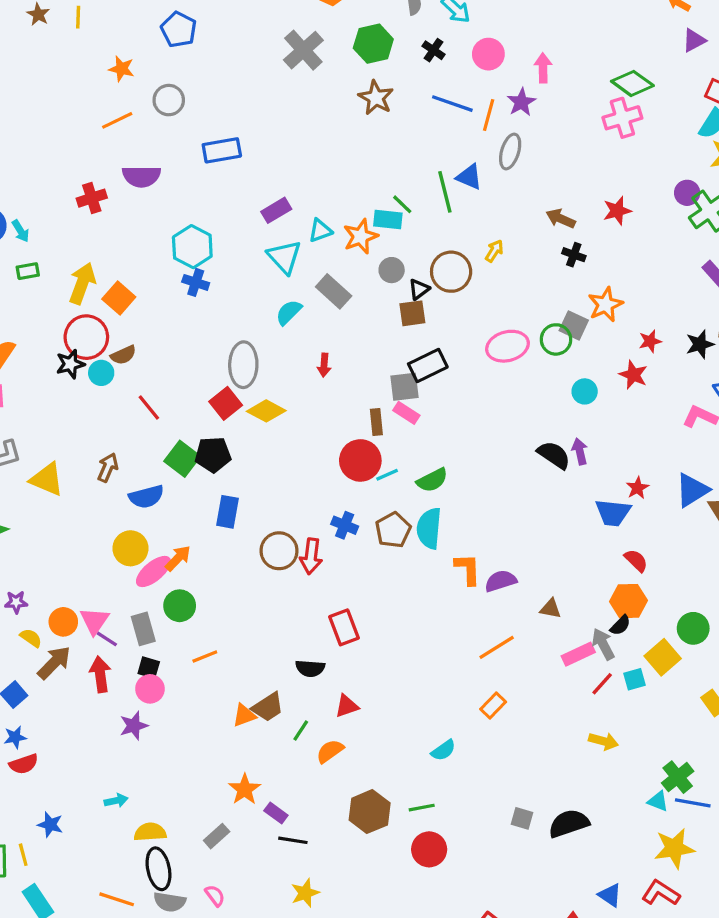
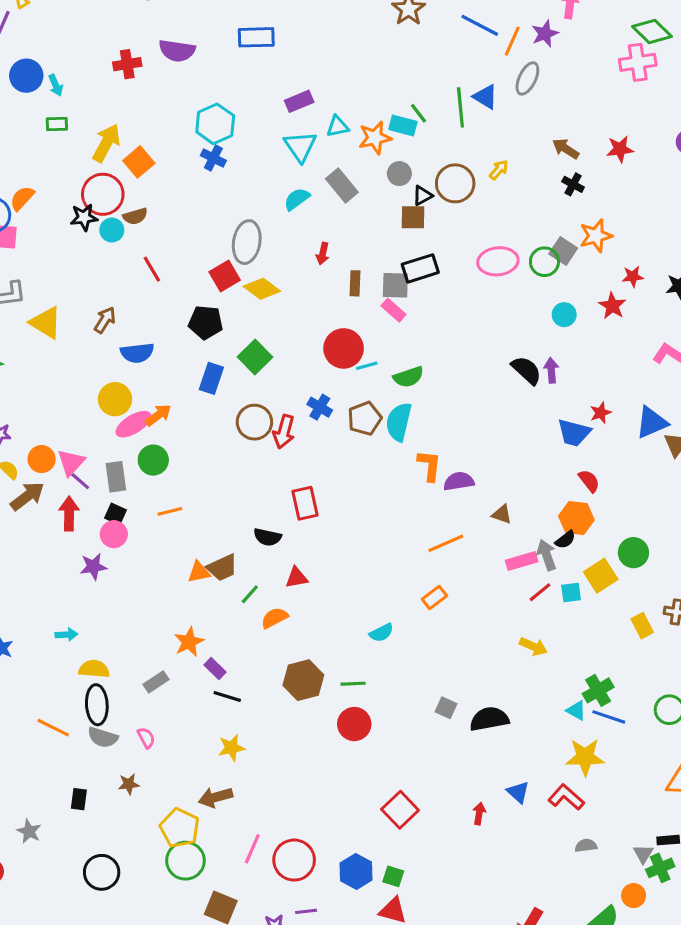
brown rectangle: (376, 422) -> (355, 283), moved
green square: (182, 459) -> (255, 357), moved

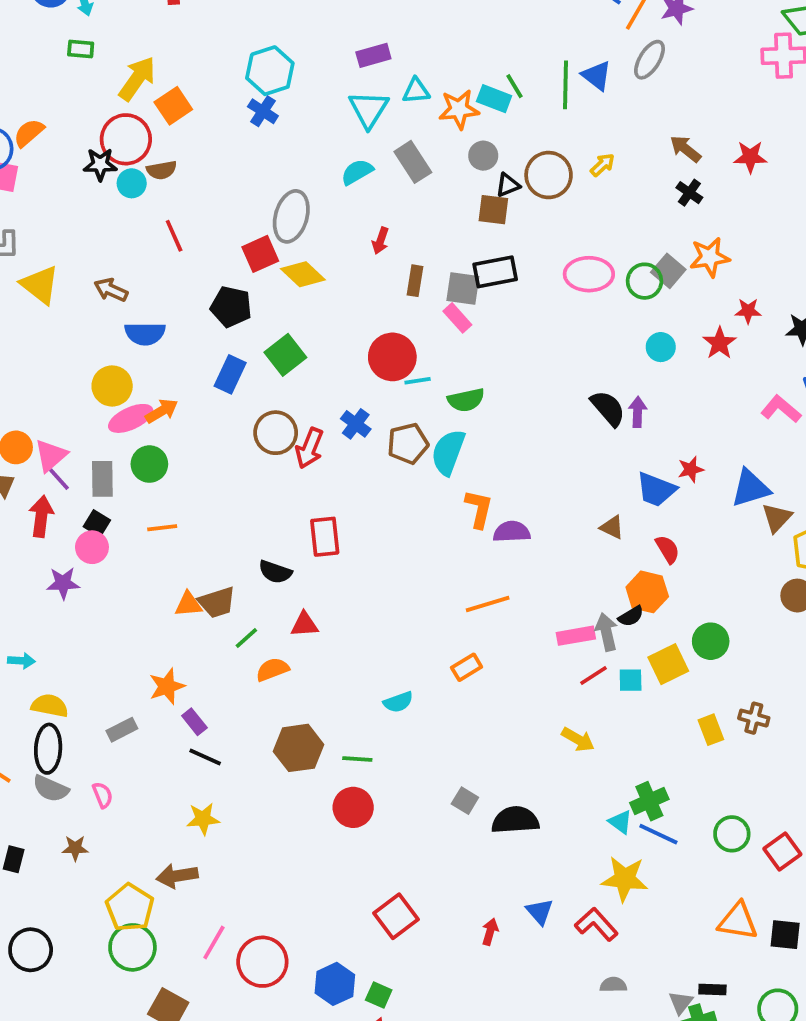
brown arrow: (105, 320) -> (111, 290), turned -104
brown triangle: (502, 514) -> (612, 527), moved

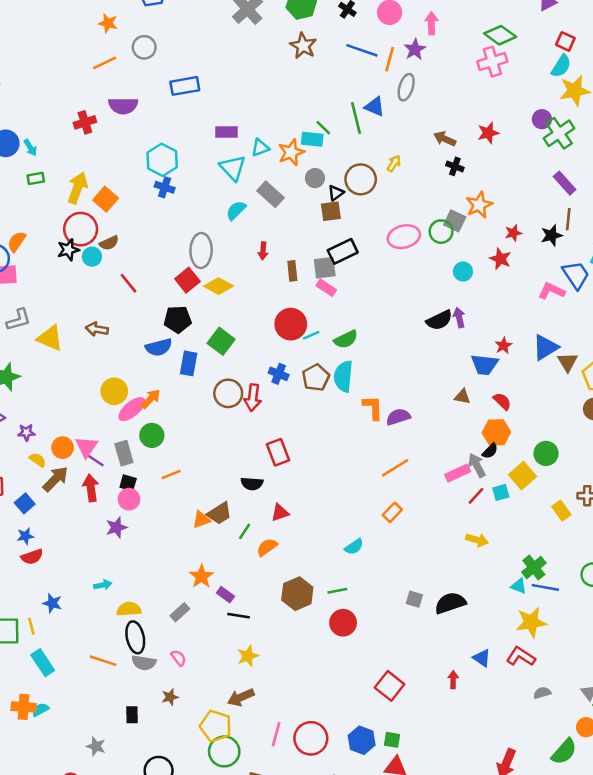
purple rectangle: (373, 55) -> (227, 132), turned 30
blue semicircle: (145, 334) -> (159, 347), moved
black semicircle: (608, 408) -> (439, 320), turned 120

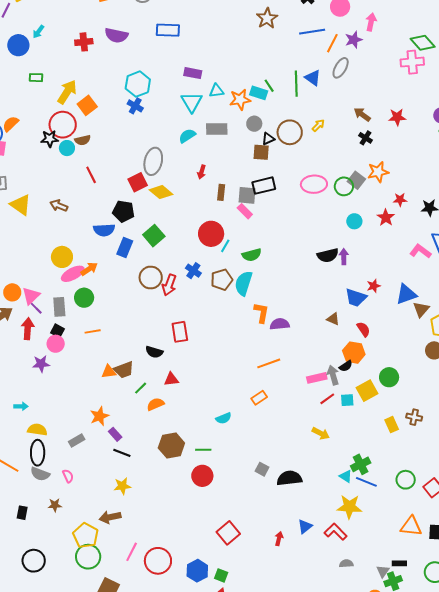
blue line: (362, 50) -> (312, 32), turned -40
cyan arrow: (30, 148) -> (38, 32), moved, turned 56
gray rectangle: (270, 194) -> (217, 129), turned -55
cyan line: (311, 335) -> (225, 246), turned -48
blue triangle: (482, 658) -> (305, 526), turned 35

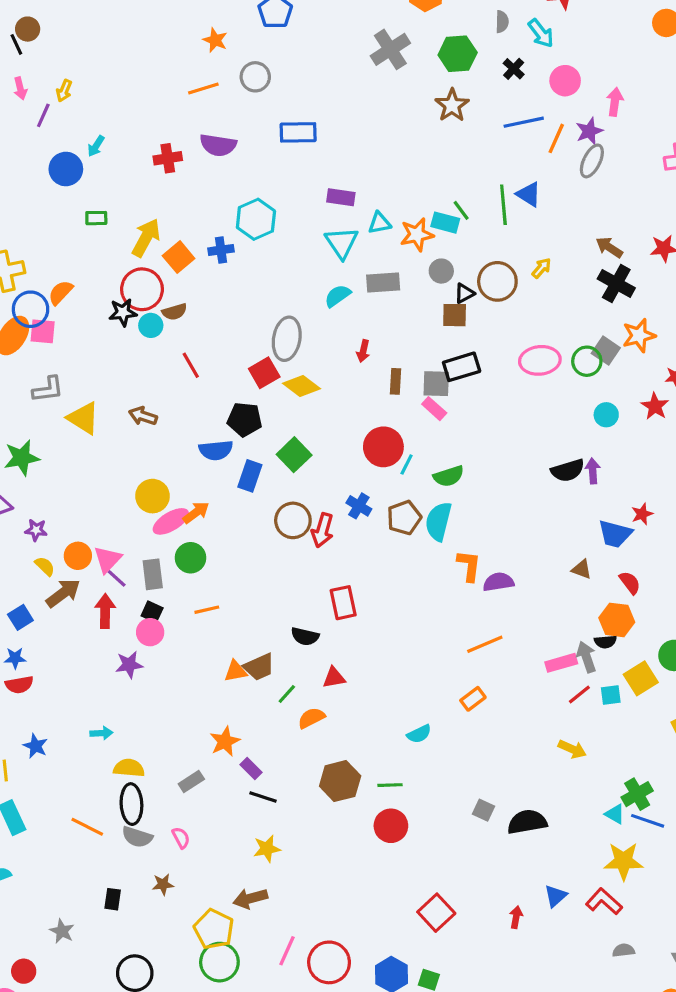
gray ellipse: (341, 68) -> (592, 161), moved
blue cross: (135, 106) -> (221, 250), moved, turned -35
black cross: (366, 138) -> (616, 283), size x1.6
black semicircle: (346, 366) -> (605, 642), turned 32

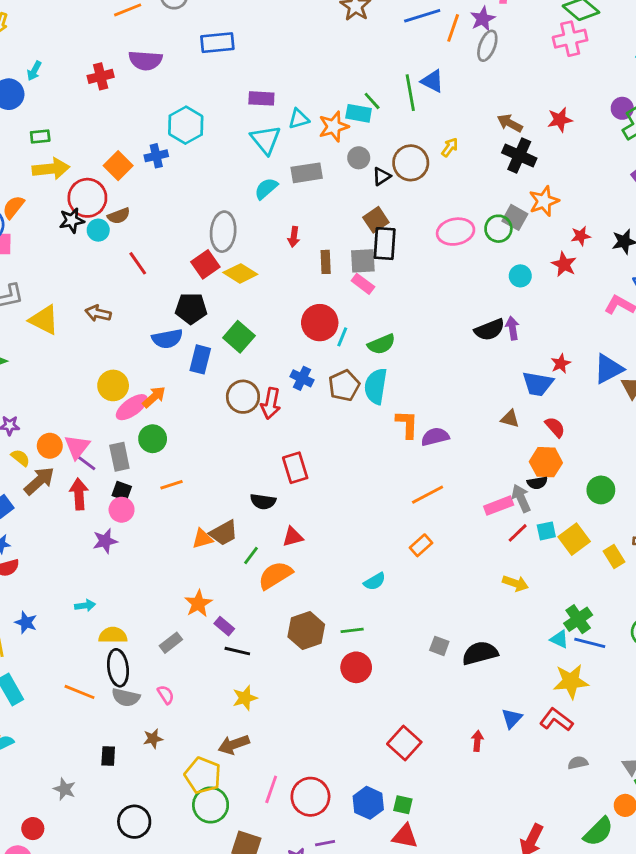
yellow arrow: (146, 238) -> (51, 169), moved, turned 60
brown square: (455, 315) -> (376, 220), moved, turned -30
black rectangle: (462, 367) -> (385, 244), turned -64
yellow square: (641, 678) -> (574, 539), moved
orange semicircle: (311, 718) -> (275, 575), size x1.4

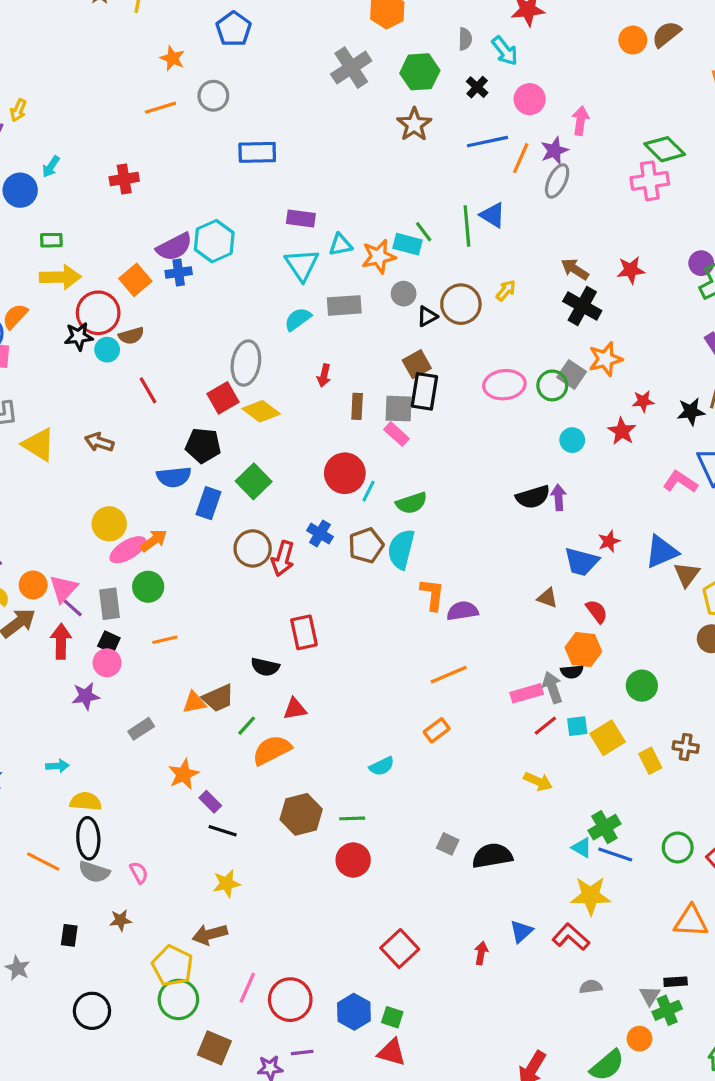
purple semicircle: (145, 60) -> (174, 247), moved, turned -36
gray rectangle: (171, 643) -> (141, 729), moved

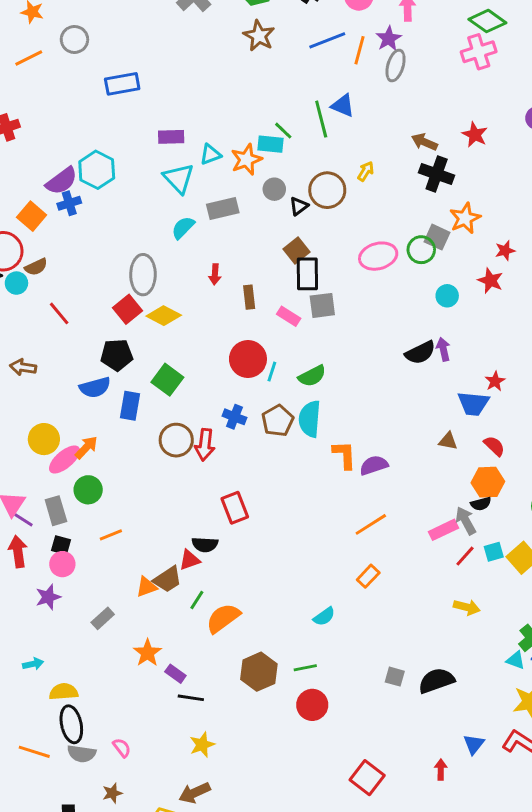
red star: (631, 270) -> (475, 135), turned -30
gray square: (399, 409) -> (322, 305), moved
red triangle: (295, 709) -> (190, 560), moved

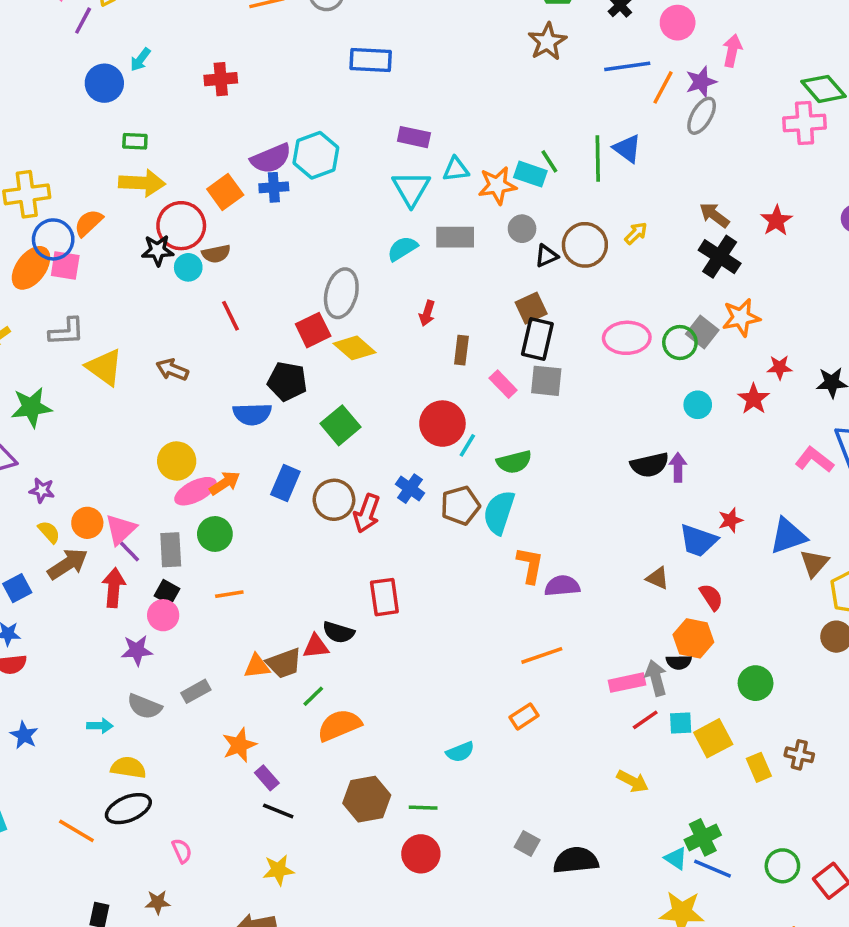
blue rectangle: (130, 406) -> (285, 483), moved
black ellipse: (71, 724) -> (128, 809), turned 66
gray semicircle: (82, 754) -> (144, 706), moved

